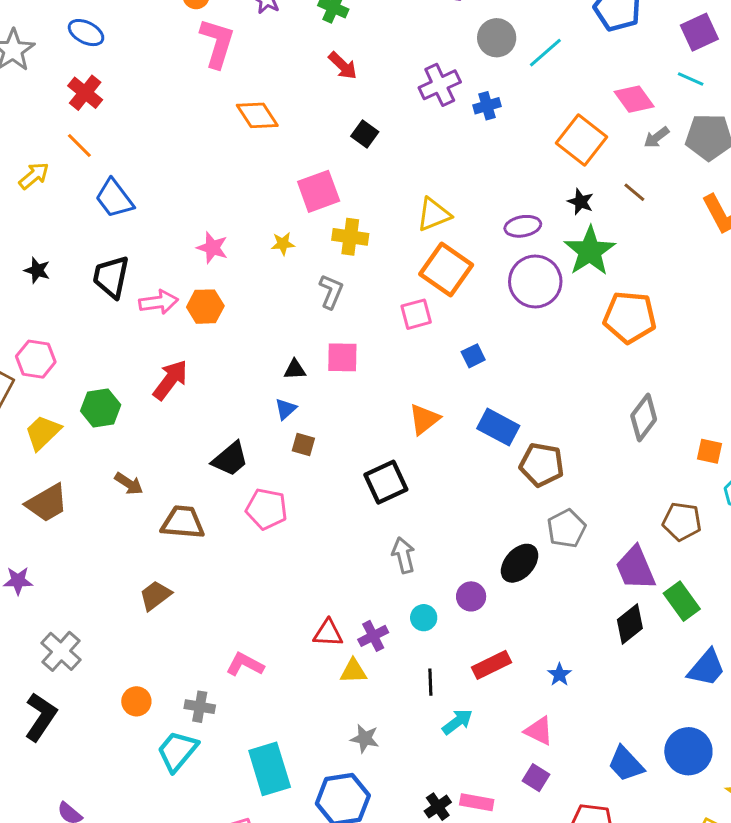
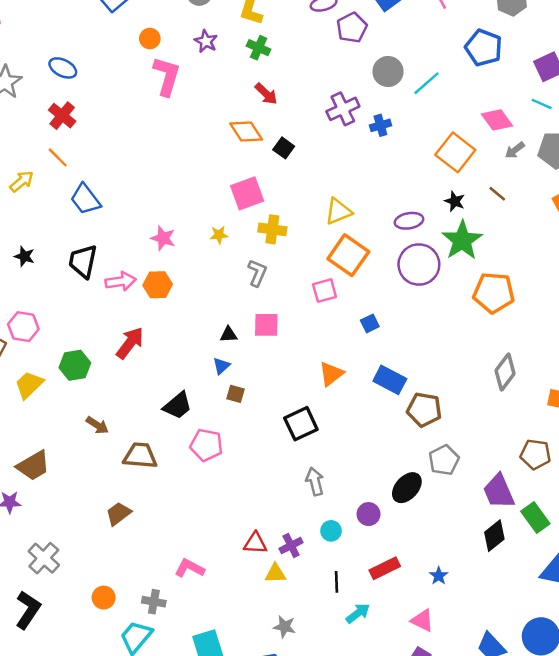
orange diamond: (257, 115) -> (246, 131), moved
brown trapezoid: (47, 503) -> (33, 466), moved

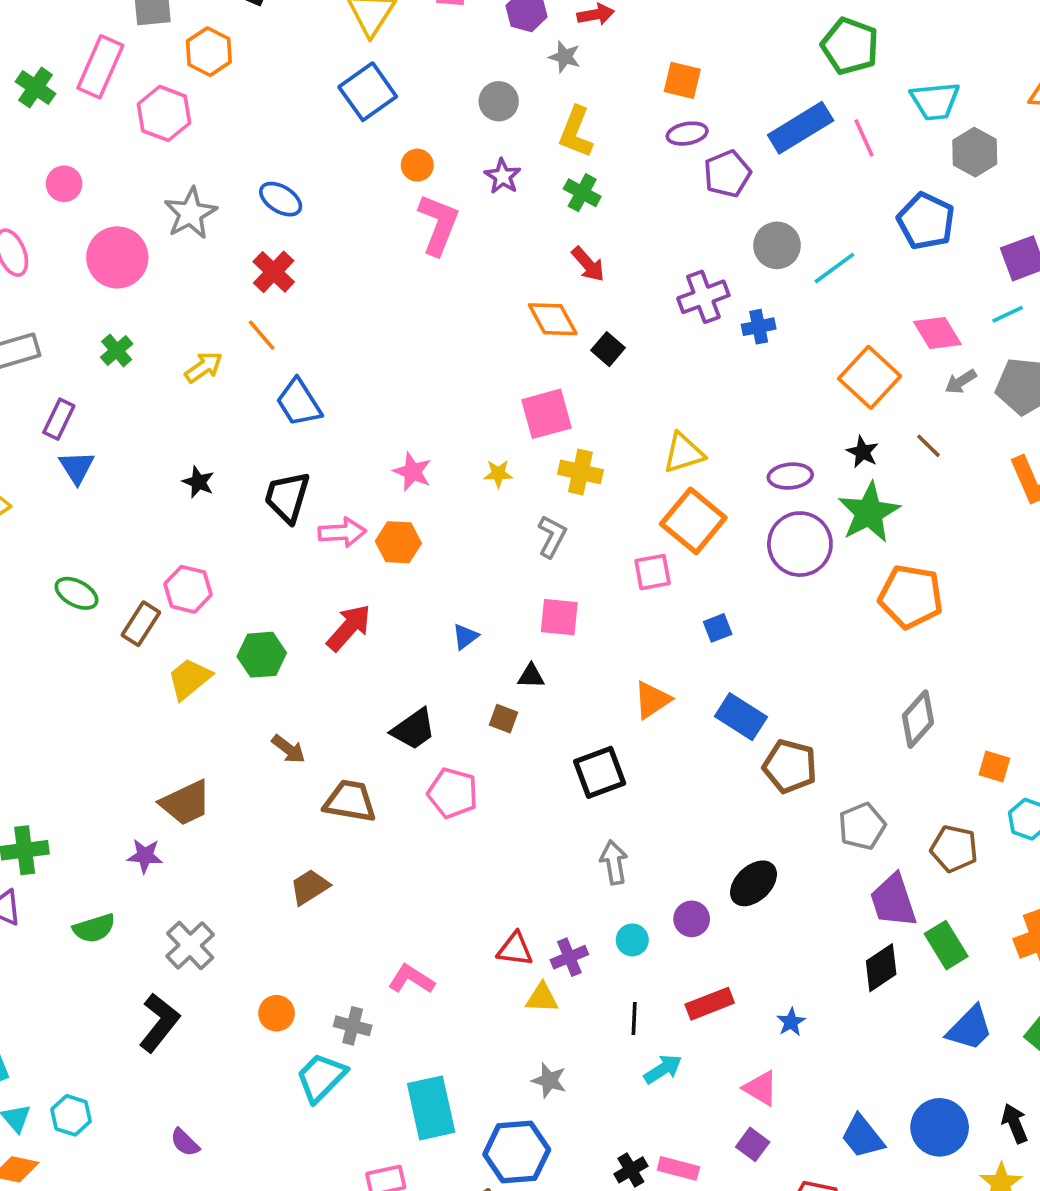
cyan line: (542, 104) -> (1008, 314), turned -54
black triangle: (229, 335) -> (531, 676), moved
blue triangle: (221, 366) -> (465, 637), moved
gray pentagon: (444, 460) -> (862, 826), moved

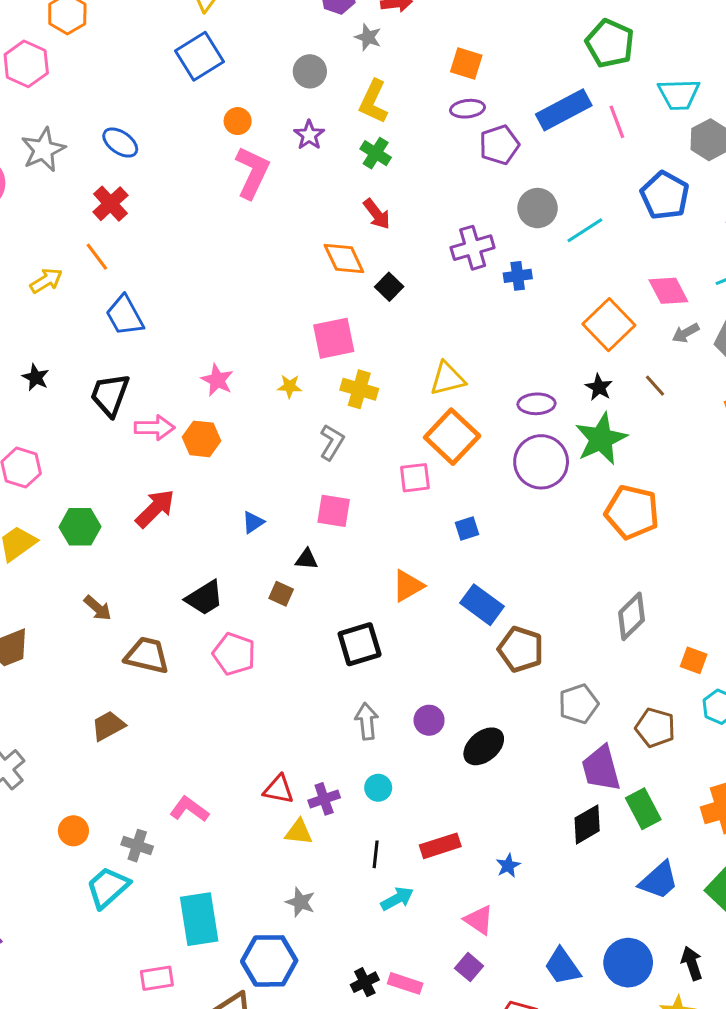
purple circle: (692, 919) -> (429, 720), moved

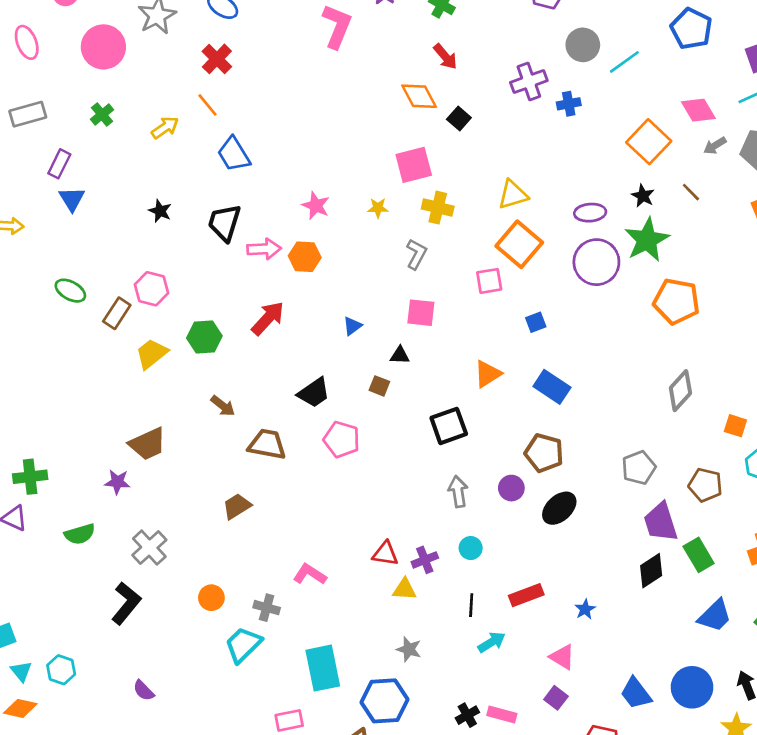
brown pentagon: (521, 649) -> (544, 453), moved

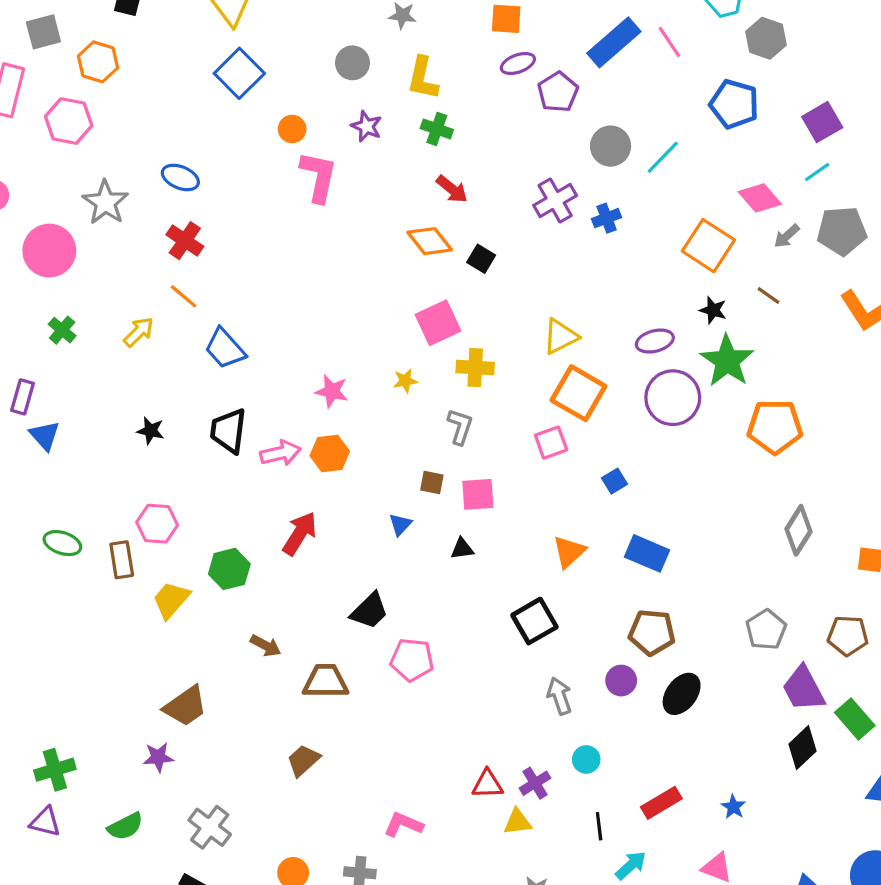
brown rectangle: (117, 313) -> (122, 560), turned -32
brown square: (379, 386) -> (432, 482), moved

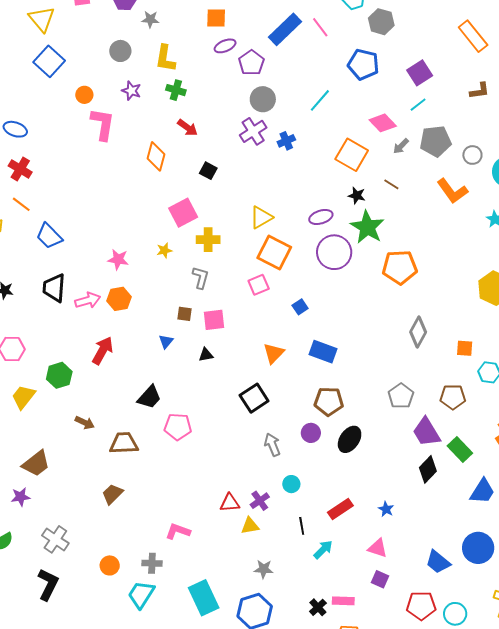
gray circle: (611, 146) -> (263, 99), moved
orange diamond: (430, 241) -> (156, 156), moved, turned 56

